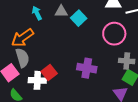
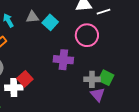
gray cross: (127, 61) -> (92, 79), moved
purple cross: (87, 68) -> (63, 60), moved

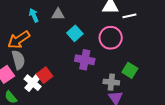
cyan square: (50, 22) -> (75, 33), moved
green square: (106, 78) -> (130, 70), moved
white cross: (14, 88) -> (33, 83), turned 36

